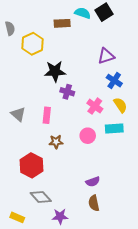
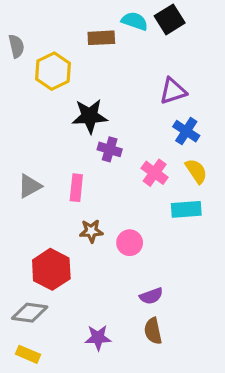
gray triangle: (18, 114) -> (30, 186), turned 49
pink circle: (88, 136) -> (130, 243), moved
gray diamond: (41, 197) -> (30, 313), moved, turned -40
purple star: (60, 216) -> (98, 338), moved

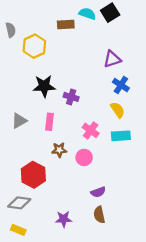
black star: (90, 116) -> (44, 86), moved
yellow semicircle: (196, 171) -> (118, 110), moved
pink cross: (155, 173) -> (91, 130), moved

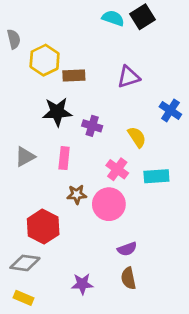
brown rectangle: (66, 25) -> (74, 75), moved
purple triangle: (112, 59) -> (128, 77), moved
blue cross: (121, 85) -> (170, 110), moved
yellow semicircle: (118, 110) -> (137, 137), moved
pink circle: (84, 157) -> (109, 204), size x1.5

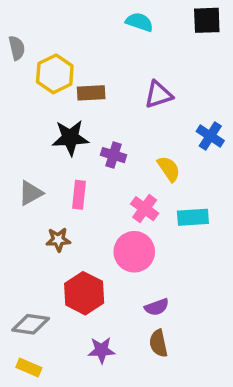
black square: (142, 17) -> (207, 20), moved, turned 30
brown star: (77, 194) -> (58, 240), moved
red hexagon: (43, 227) -> (84, 293), moved

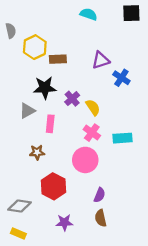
blue cross: (210, 136) -> (121, 78), moved
purple cross: (114, 155) -> (72, 99), turned 32
yellow semicircle: (169, 169) -> (93, 107), moved
gray triangle: (31, 193) -> (27, 111), moved
purple semicircle: (157, 307) -> (100, 195), turned -48

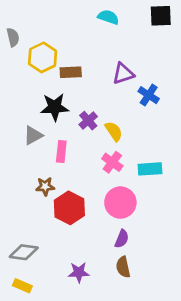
pink circle: (85, 160) -> (120, 203), moved
red hexagon: (53, 186) -> (69, 208), moved

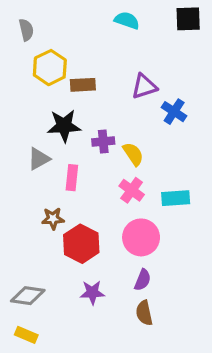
gray semicircle: (13, 37) -> (26, 30), moved
purple cross: (88, 121) -> (103, 141), turned 36
purple star: (79, 272) -> (92, 292), moved

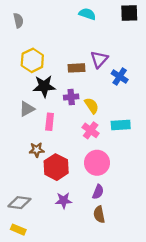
yellow hexagon: (50, 68) -> (32, 60), moved
brown rectangle: (83, 85) -> (77, 68), moved
purple triangle: (144, 86) -> (99, 59), turned -30
cyan rectangle: (176, 198) -> (121, 125), moved

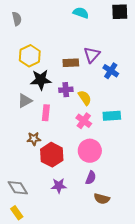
gray diamond: (19, 203) -> (18, 188), turned 50
brown semicircle: (99, 214) -> (102, 199), moved, turned -63
yellow rectangle: (18, 230) -> (17, 213), turned 32

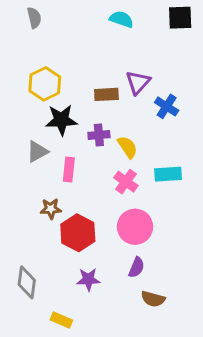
gray semicircle: (17, 19) -> (34, 18), moved
gray diamond: (18, 188) -> (27, 282), turned 40
yellow rectangle: (17, 213) -> (61, 320), moved, turned -32

